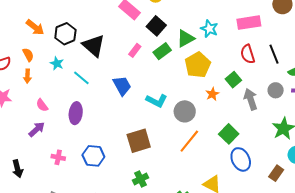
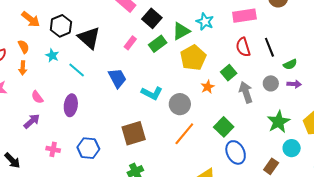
black arrow: (17, 169) -> (12, 161), turned -30

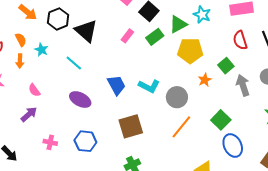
cyan star: (52, 55) -> (41, 50), moved
yellow pentagon: (193, 58) -> (190, 51), turned 30
blue trapezoid: (117, 78) -> (116, 85), moved
purple ellipse: (71, 105) -> (80, 100), moved, turned -70

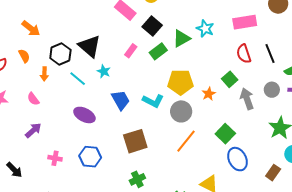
black hexagon: (58, 19) -> (60, 54), moved
cyan star: (41, 50) -> (104, 71), moved
yellow pentagon: (190, 51) -> (180, 82), moved
orange arrow: (20, 61) -> (44, 74), moved
pink semicircle: (34, 90) -> (33, 99), moved

